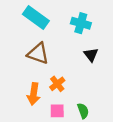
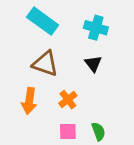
black triangle: (91, 55) -> (93, 64), moved
orange arrow: (34, 94) -> (29, 101), moved

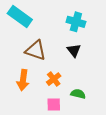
cyan rectangle: (43, 21) -> (20, 17), moved
green semicircle: (98, 131) -> (78, 94), moved, turned -56

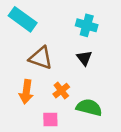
green semicircle: (78, 94) -> (89, 107), size x1.5
pink square: (54, 104) -> (50, 120), moved

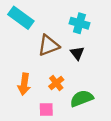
brown triangle: (41, 58) -> (48, 45), moved, turned -40
green semicircle: (89, 107) -> (82, 98), turned -35

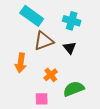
cyan rectangle: (21, 18) -> (32, 16), moved
orange arrow: (24, 84) -> (21, 63), moved

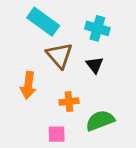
brown triangle: (44, 41) -> (59, 55), turned -50
orange cross: (51, 75) -> (69, 102), turned 32

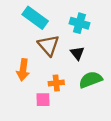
green semicircle: (100, 121) -> (91, 80), moved
pink square: (57, 134) -> (43, 100), moved

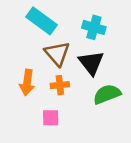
black triangle: (77, 53) -> (91, 63), size x1.5
orange cross: (56, 83) -> (60, 85), moved

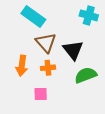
cyan cross: (94, 27) -> (89, 15), moved

